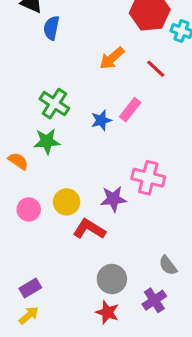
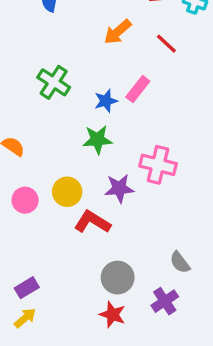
green star: (47, 141) -> (97, 140), moved

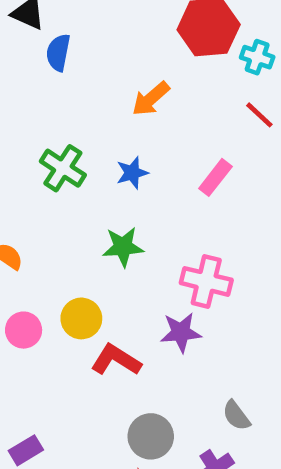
red line: (166, 44) -> (259, 115), moved
pink rectangle: (138, 89) -> (215, 177), moved
blue star: (106, 101) -> (132, 173), moved
purple star: (119, 188) -> (181, 332), moved

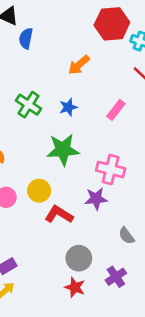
green star: (123, 247) -> (63, 150), size x1.4
gray semicircle: (236, 416) -> (126, 236), moved

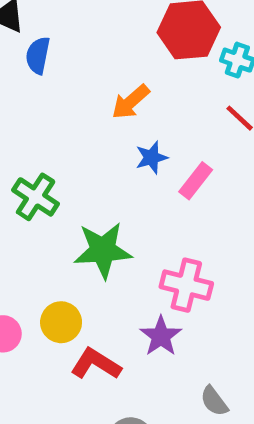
green cross: (29, 105) -> (36, 197), moved
blue star: (68, 107) -> (152, 158), moved
purple star: (96, 199) -> (161, 336), turned -30

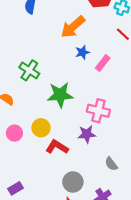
orange arrow: (131, 102) -> (73, 27), size x1.4
purple star: (161, 336) -> (87, 134), turned 30

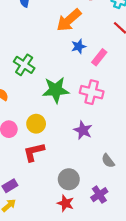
pink cross: (98, 111) -> (92, 92), moved
purple star: (87, 134) -> (83, 130), turned 30
red L-shape: (57, 147) -> (34, 152), moved, turned -45

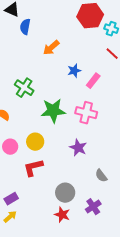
orange arrow: (69, 20) -> (51, 48), moved, size x0.7

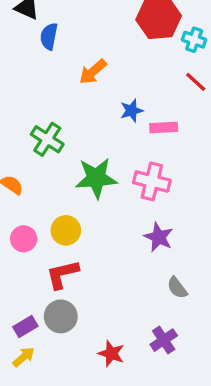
pink rectangle: (93, 81) -> (164, 127), turned 49
purple star: (78, 148) -> (159, 237), moved
gray circle: (65, 193) -> (61, 316), moved

